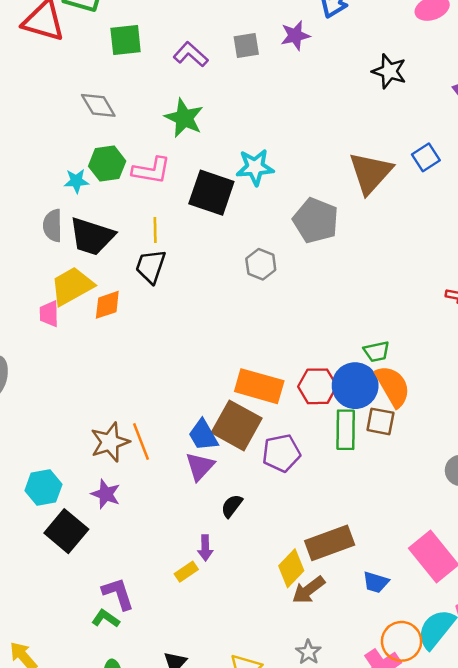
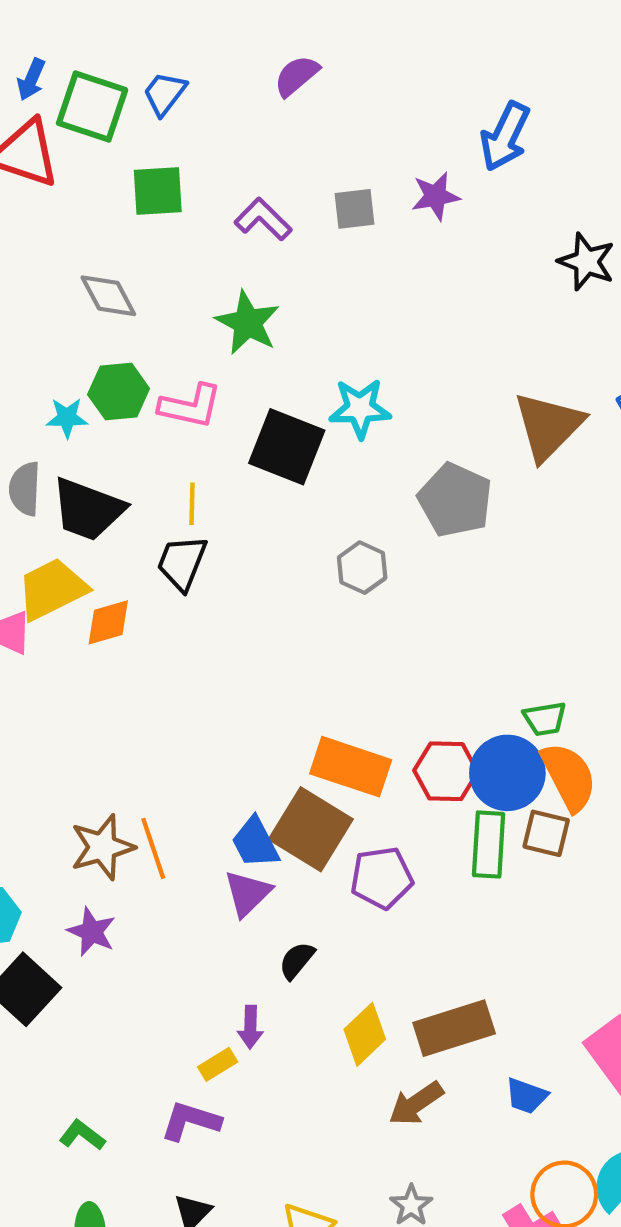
yellow diamond: (291, 568) -> (365, 1034), moved
purple L-shape: (118, 594) -> (191, 1121), moved, turned -57

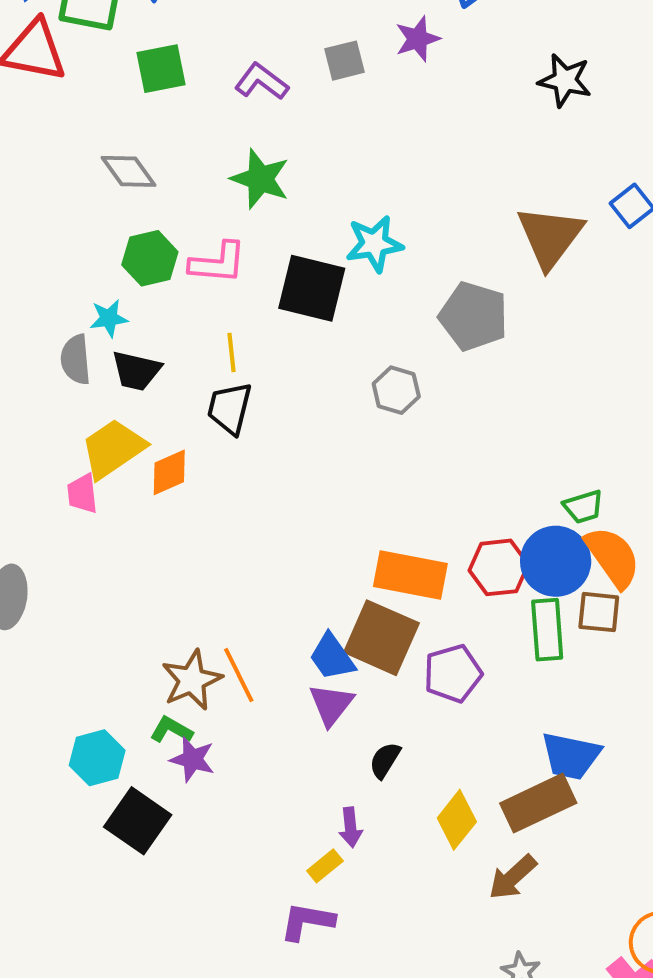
cyan star: (67, 418) -> (109, 318), moved
black trapezoid: (88, 509) -> (136, 371), size x0.7
blue trapezoid: (527, 1096) -> (571, 756), moved, size x1.5
green L-shape: (82, 1135) -> (171, 730), moved

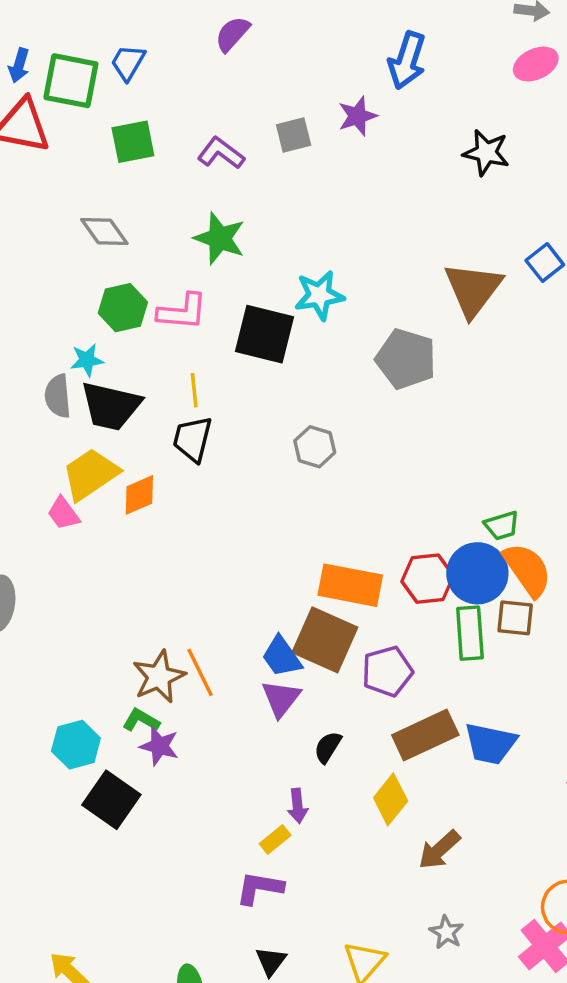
black trapezoid: (136, 371) -> (111, 406), size x1.4
gray hexagon: (396, 390) -> (315, 447), moved
pink trapezoid: (82, 494) -> (63, 513), turned -30
brown rectangle: (538, 803) -> (425, 735), moved

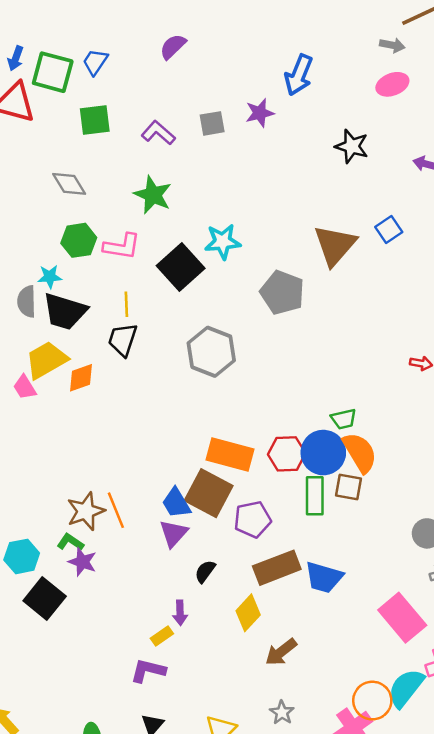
black square: (265, 334) -> (181, 267), turned 30
gray hexagon: (315, 447) -> (211, 352), size x1.6

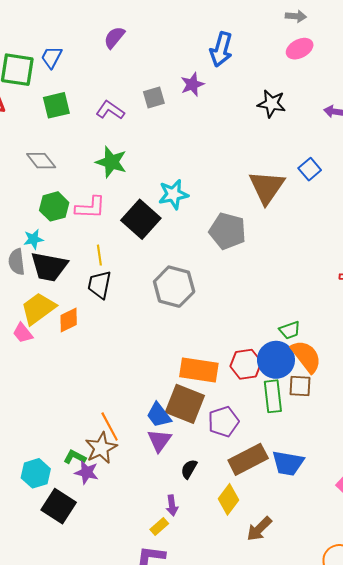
brown star: (86, 511) -> (101, 448), moved

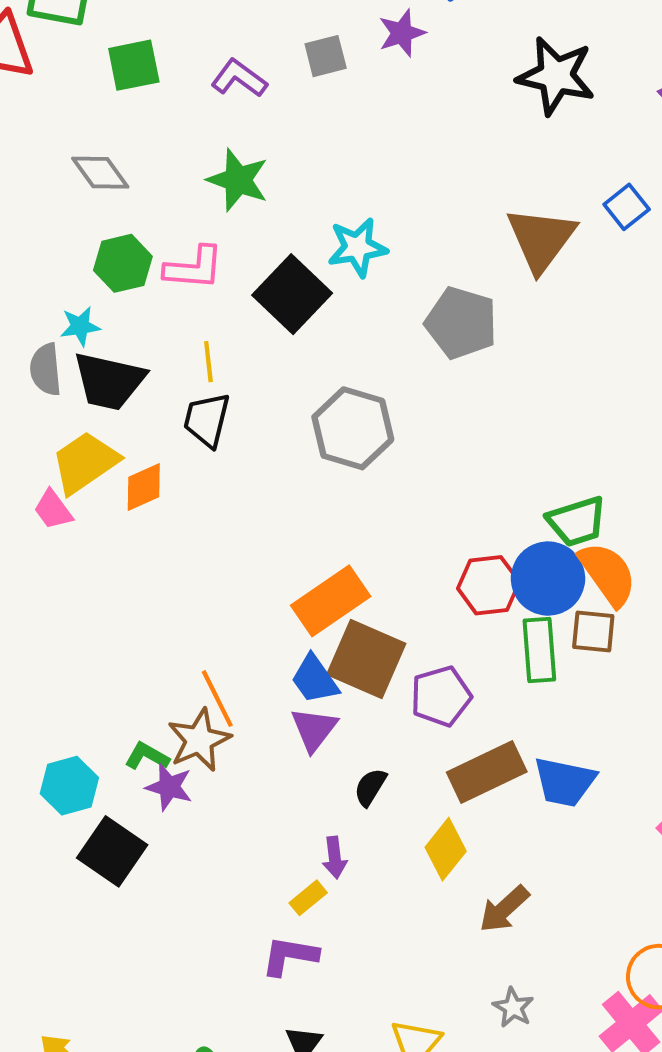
black star: (272, 104) -> (556, 76), size x1.4
green trapezoid: (290, 330) -> (577, 521), size x1.4
orange rectangle: (199, 370) -> (331, 601), moved, turned -45

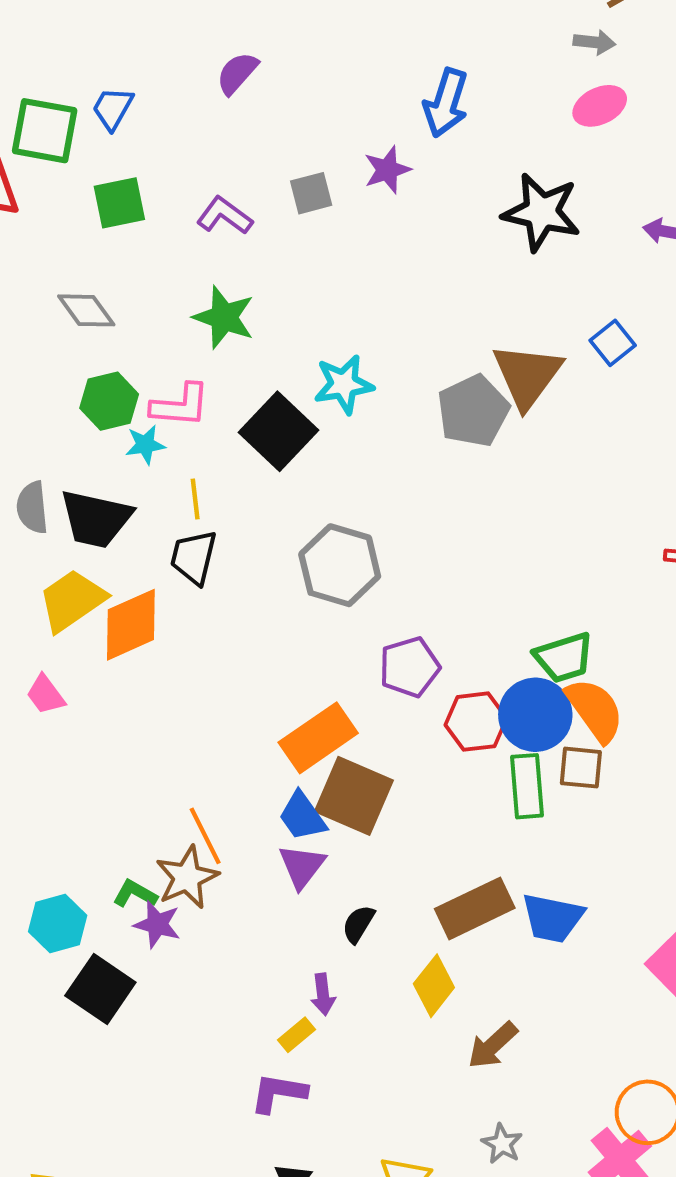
gray pentagon: (461, 323) -> (473, 411), moved, turned 30
cyan star: (80, 326) -> (145, 445), moved
orange diamond: (144, 487) -> (131, 625), size x1.5
pink trapezoid: (53, 510) -> (46, 695), moved
purple pentagon: (441, 696) -> (410, 667), moved

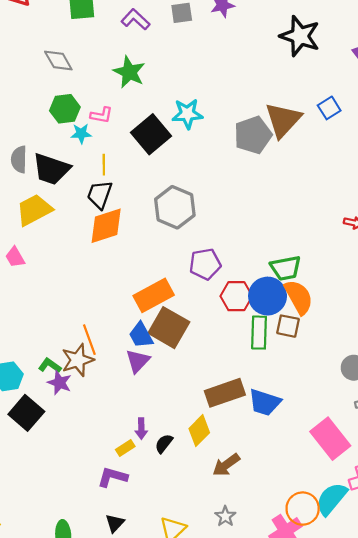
pink L-shape: (180, 405) -> (101, 115), size x0.7
orange diamond: (131, 625) -> (106, 226), moved
black semicircle: (358, 924) -> (164, 444), moved

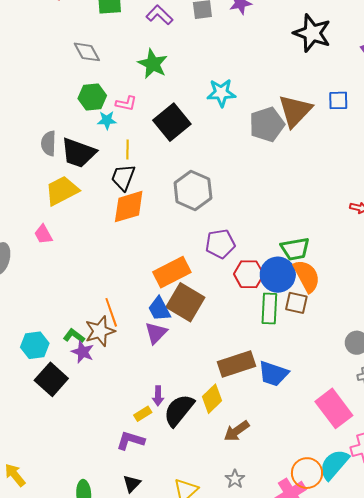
blue square: (329, 108) -> (338, 100), turned 30
cyan star: (187, 114) -> (221, 93), moved
black semicircle: (164, 444) -> (179, 410), size x1.8

